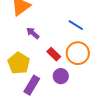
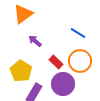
purple circle: (61, 76) -> (63, 84), size x1.5

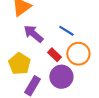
blue line: (78, 33) -> (66, 31), moved
purple arrow: (35, 41) -> (33, 34), size x1.5

